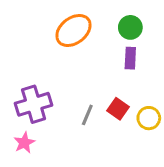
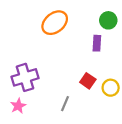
green circle: (130, 27) -> (108, 20), moved
gray line: (87, 115) -> (65, 104), moved

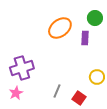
orange ellipse: (55, 23) -> (60, 28), moved
red square: (88, 81) -> (79, 98), moved

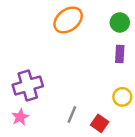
orange ellipse: (60, 28) -> (68, 20), moved
purple rectangle: (85, 38) -> (120, 54), moved

